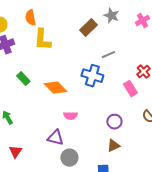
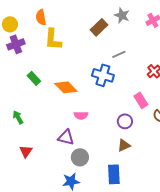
pink rectangle: (130, 89) -> (141, 100), moved

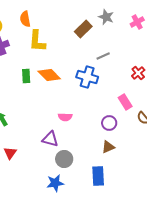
green rectangle: (34, 78) -> (26, 76), moved, turned 40
orange diamond: (66, 87) -> (49, 75), moved

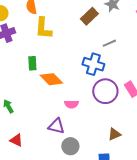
orange diamond: (49, 75) -> (51, 79), moved
purple circle: (109, 123) -> (105, 91), moved, size x1.6
red triangle: (10, 153) -> (16, 140), turned -40

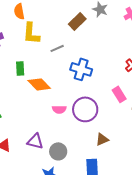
gray line: (109, 43) -> (57, 48), moved
purple circle: (105, 91) -> (85, 109), moved
purple triangle: (56, 126) -> (35, 141), moved

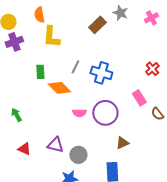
gray line: (57, 48) -> (75, 67), moved, turned -40

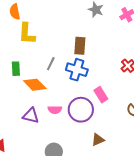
brown rectangle: (97, 25) -> (80, 46), moved, turned -42
pink rectangle: (139, 98) -> (101, 95), moved
purple triangle: (55, 145) -> (31, 116), moved

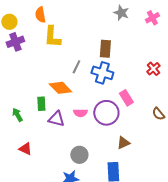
green rectangle: (16, 69) -> (41, 104), moved

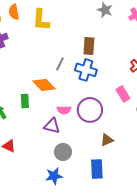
orange semicircle: (40, 15) -> (14, 12), moved
yellow L-shape: (52, 37) -> (41, 20), moved
pink rectangle: (126, 98) -> (123, 94), moved
purple triangle: (56, 119) -> (52, 126), moved

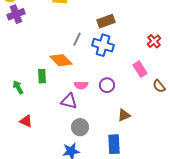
brown rectangle: (89, 46) -> (106, 21), turned 66
purple circle: (90, 110) -> (107, 85), size x0.6

